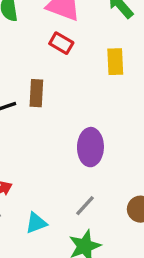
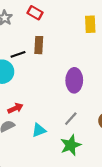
red rectangle: (61, 43) -> (35, 13), moved

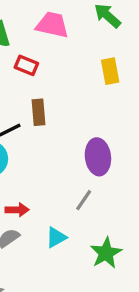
red arrow: (15, 108) -> (17, 210), turned 32
gray line: (71, 119) -> (84, 200), moved

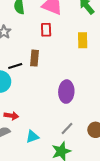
red rectangle: (26, 65) -> (46, 30), moved, turned 56
gray line: (84, 200) -> (67, 128), moved

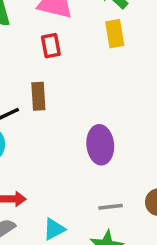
yellow rectangle: (83, 40) -> (115, 34), moved
gray line: (67, 128) -> (111, 207), turned 48

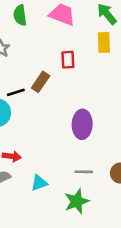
red rectangle: (51, 46) -> (68, 60), moved
brown rectangle: (38, 96) -> (41, 82), turned 30

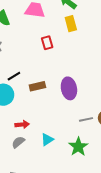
brown rectangle: (41, 82) -> (37, 86), moved, turned 56
gray line: (84, 172) -> (86, 119), moved

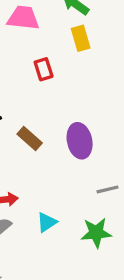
brown rectangle: (37, 86) -> (30, 138), turned 56
green star: (78, 147) -> (96, 233), turned 30

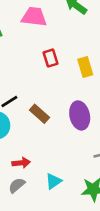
yellow rectangle: (81, 38) -> (85, 67), moved

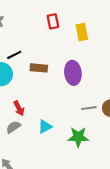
brown rectangle: (40, 114) -> (39, 68), turned -42
red arrow: (21, 163) -> (19, 108), turned 64

